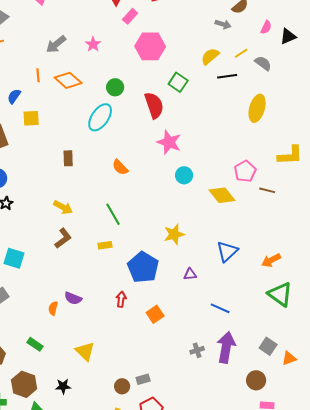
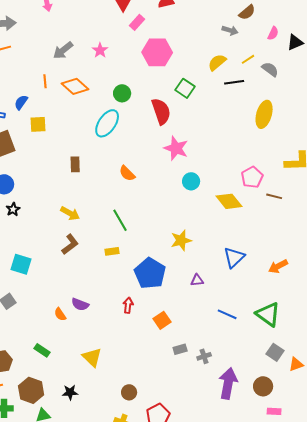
green triangle: (280, 294) -> (268, 314), moved
orange semicircle: (53, 308) -> (60, 314), turned -48
purple arrow: (226, 347) -> (228, 383), moved
gray rectangle: (143, 379) -> (180, 349), moved

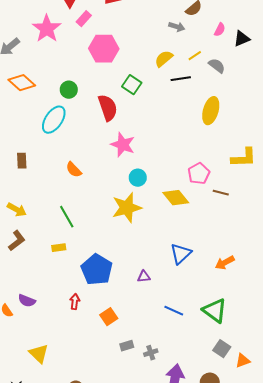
pink star: (100, 50) -> (47, 29), moved, size x1.8
yellow star: (181, 240) -> (127, 208), moved, size x1.4

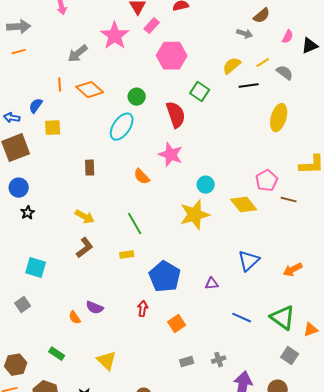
pink star: (123, 145) -> (171, 155), moved
gray rectangle: (127, 346) -> (187, 362), moved
orange triangle: (243, 361) -> (311, 330), moved

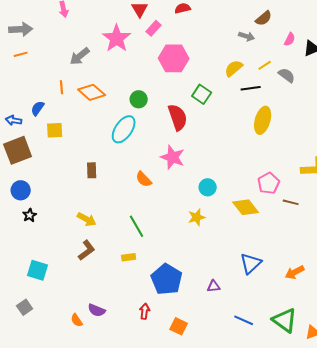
yellow ellipse: (279, 118) -> (263, 120), moved
yellow star: (195, 215) -> (197, 217), size x0.6
orange square: (177, 324) -> (179, 326), turned -30

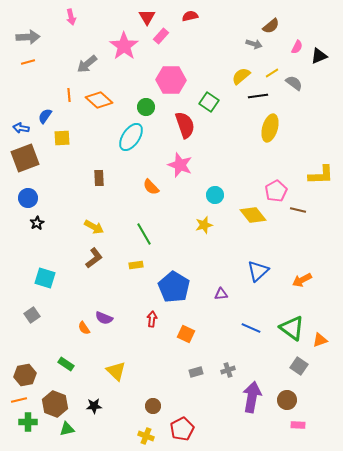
pink hexagon: (174, 58) -> (171, 80), moved

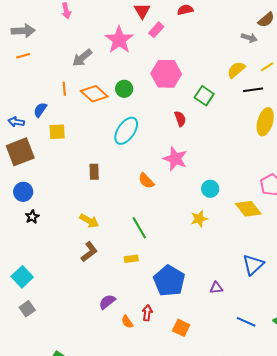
green circle: (146, 107) -> (124, 89), moved
red semicircle: (185, 125) -> (180, 119), size x0.6
cyan square: (45, 278) -> (22, 277), moved, turned 30
purple semicircle: (104, 318) -> (107, 302), moved, turned 120
orange semicircle: (84, 328) -> (127, 322), moved

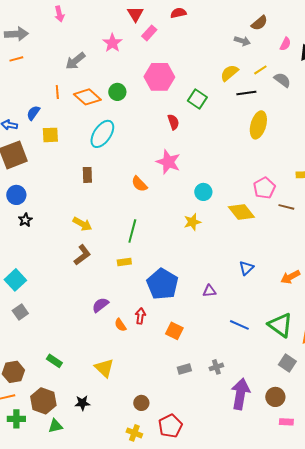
pink star: (119, 40) -> (112, 43), size x0.7
cyan ellipse: (126, 131) -> (102, 134), moved
green line: (139, 228) -> (132, 231), turned 45
blue triangle: (253, 265) -> (246, 268), size x0.7

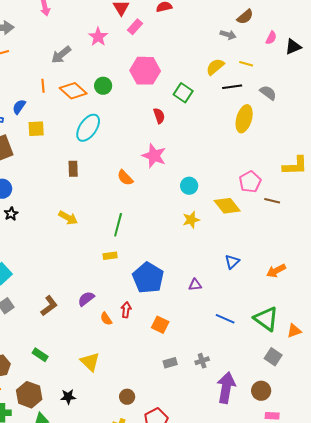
yellow line: (260, 70) -> (246, 64), turned 48
gray semicircle: (282, 80) -> (268, 93), moved
yellow star: (192, 222) -> (191, 220), moved
brown L-shape: (82, 255) -> (49, 306), moved

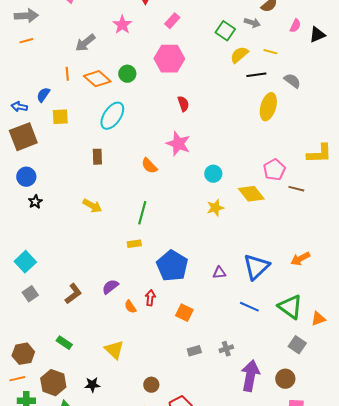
pink rectangle: (135, 27) -> (172, 21), moved
green square: (183, 93) -> (225, 31), moved
blue triangle: (232, 262) -> (256, 267), moved, size x1.8

